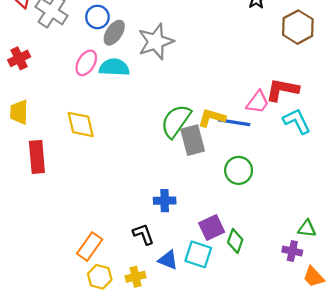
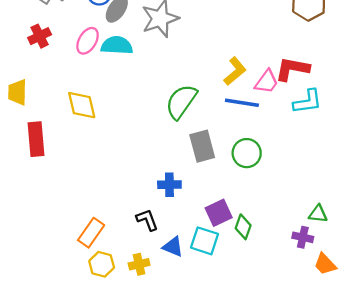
red cross: (19, 58) -> (40, 36), moved
yellow L-shape: (212, 118) -> (235, 71), moved, turned 124
cyan L-shape: (297, 121) -> (308, 102), turned 108
gray rectangle: (193, 140) -> (202, 146), moved

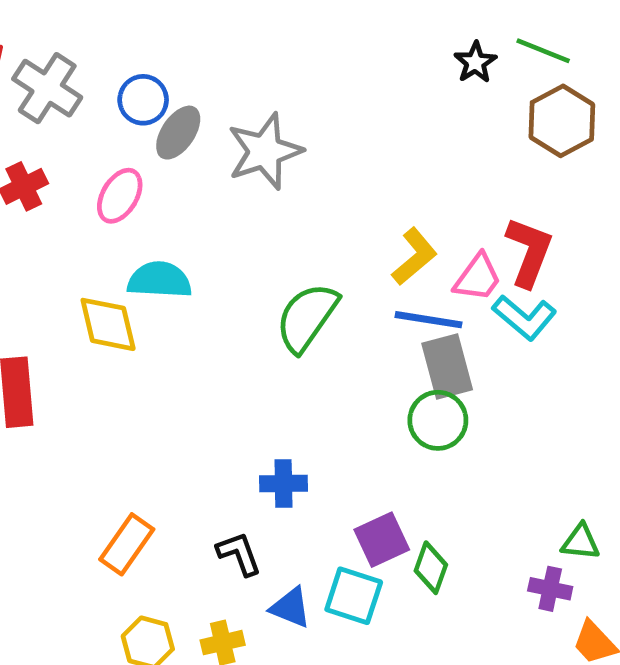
cyan semicircle: (117, 45) -> (159, 280), moved
red L-shape: (292, 69) -> (529, 252), turned 100
cyan L-shape: (308, 102) -> (524, 317), moved, turned 48
gray rectangle: (202, 146) -> (447, 367), moved
orange rectangle: (91, 233) -> (127, 544), moved

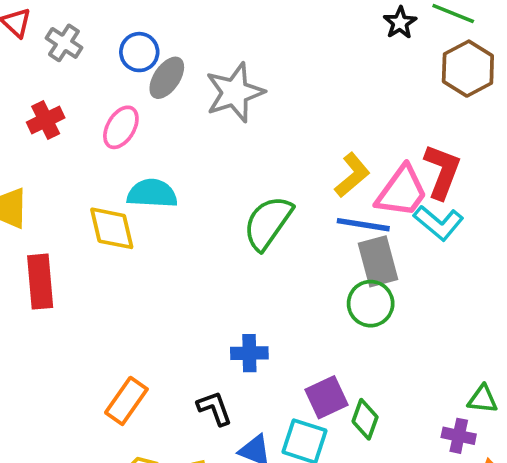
gray cross: (47, 88) -> (64, 43), size x0.7
pink trapezoid: (478, 278) -> (402, 192), size x1.4

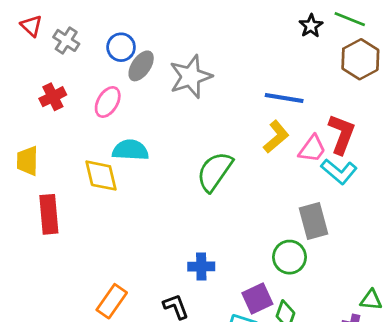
pink trapezoid: (402, 192) -> (312, 149), size x0.7
blue line: (363, 225) -> (284, 98), moved
gray rectangle: (378, 261) -> (314, 221), moved
green circle: (371, 304) -> (290, 257), moved

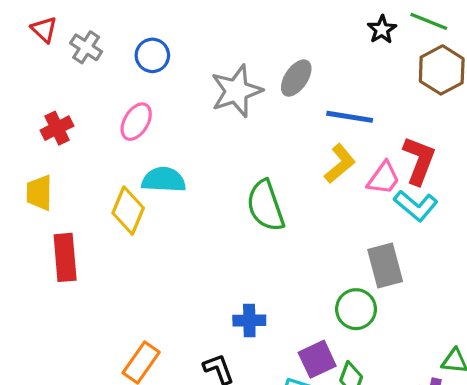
gray ellipse: (141, 66) -> (296, 78), moved
red cross: (53, 97) -> (57, 128), moved
green semicircle: (215, 172) -> (266, 206), turned -54
yellow diamond: (101, 176) -> (128, 211), turned 36

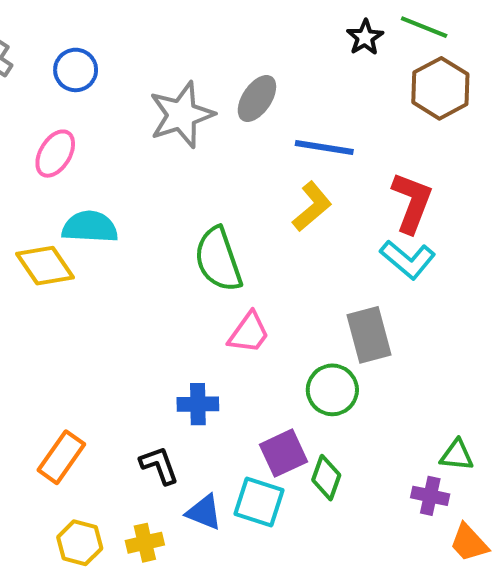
pink trapezoid: (383, 178) -> (249, 333), moved
yellow diamond: (128, 211) -> (45, 266), turned -57

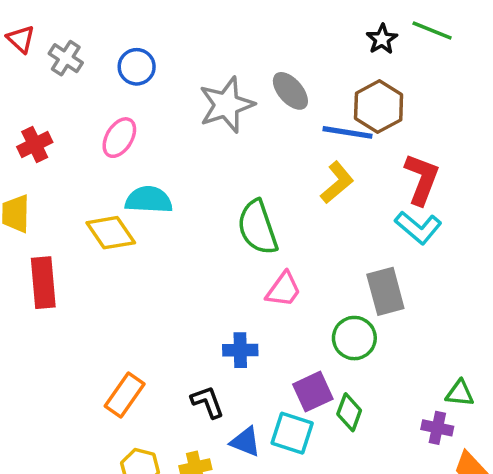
brown hexagon: (440, 88) -> (379, 106), moved
gray ellipse: (257, 98) -> (290, 91), turned -75

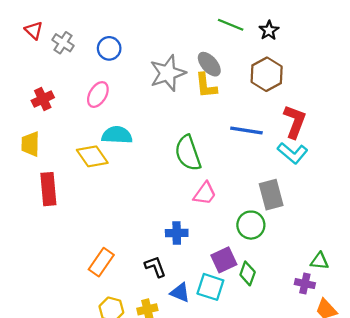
green line: (432, 30) -> (231, 25), moved
blue line: (347, 132) -> (246, 131), moved
yellow L-shape: (337, 183) -> (206, 86), moved, turned 124

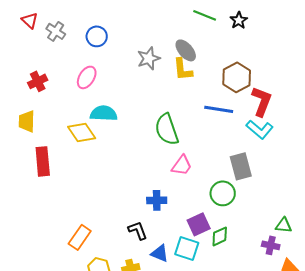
gray star: (168, 73) -> (149, 58), size x0.7
brown hexagon: (267, 74) -> (237, 77), moved
orange rectangle: (101, 262) -> (80, 237), moved
green diamond: (248, 273) -> (220, 236), turned 45

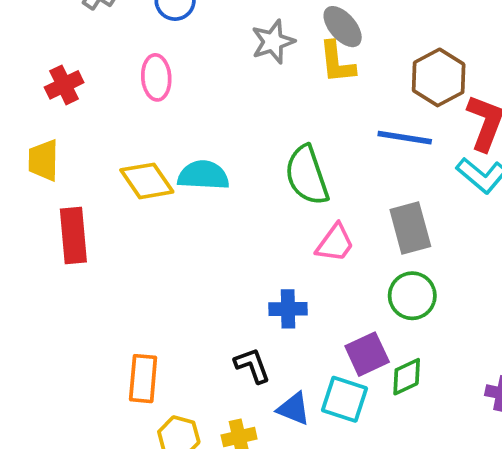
pink ellipse: (87, 77) -> (156, 77), turned -35
cyan semicircle: (104, 113) -> (203, 175), moved
gray rectangle: (241, 166) -> (410, 228), moved
orange rectangle: (80, 237) -> (143, 379), turned -30

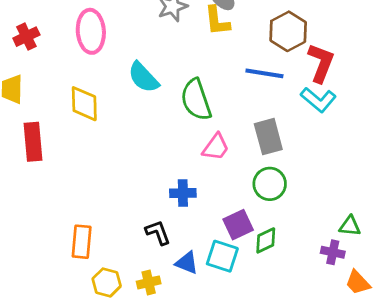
pink ellipse: (156, 77) -> (91, 31), size x1.4
cyan semicircle: (203, 175) -> (143, 77), moved, turned -136
yellow diamond: (147, 181) -> (84, 104), turned 33

